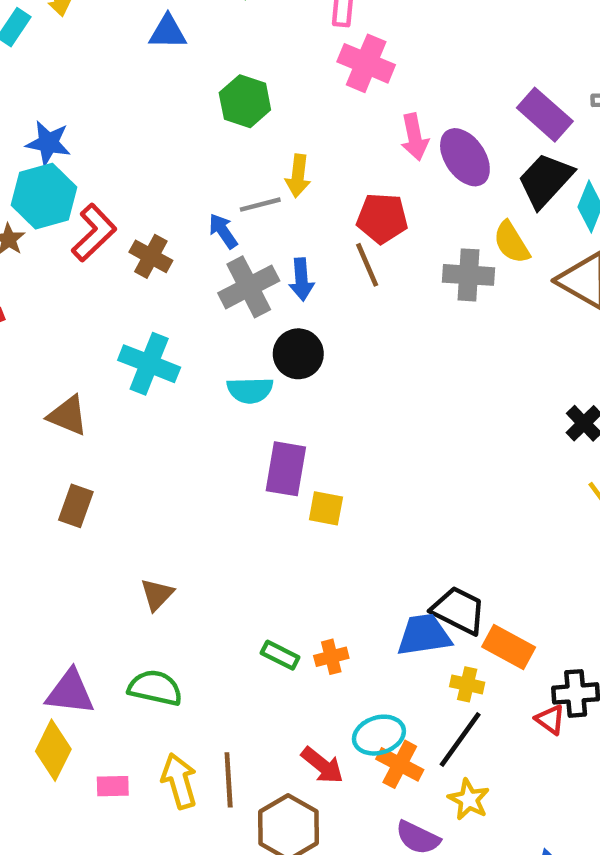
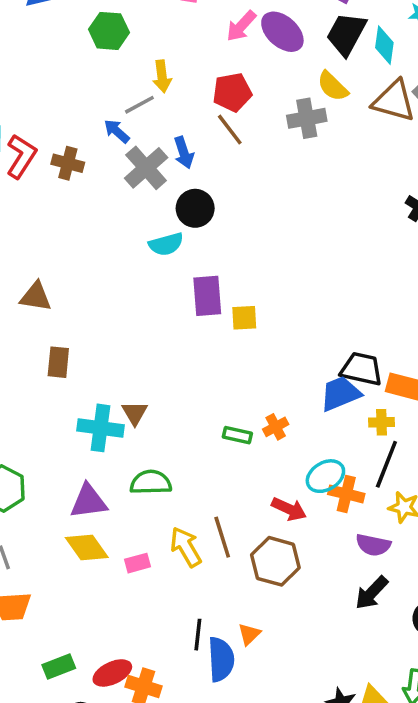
pink arrow: (415, 137) -> (241, 26), turned 68
cyan cross: (149, 364) -> (101, 428), moved
yellow diamond: (53, 750) -> (87, 548), turned -48

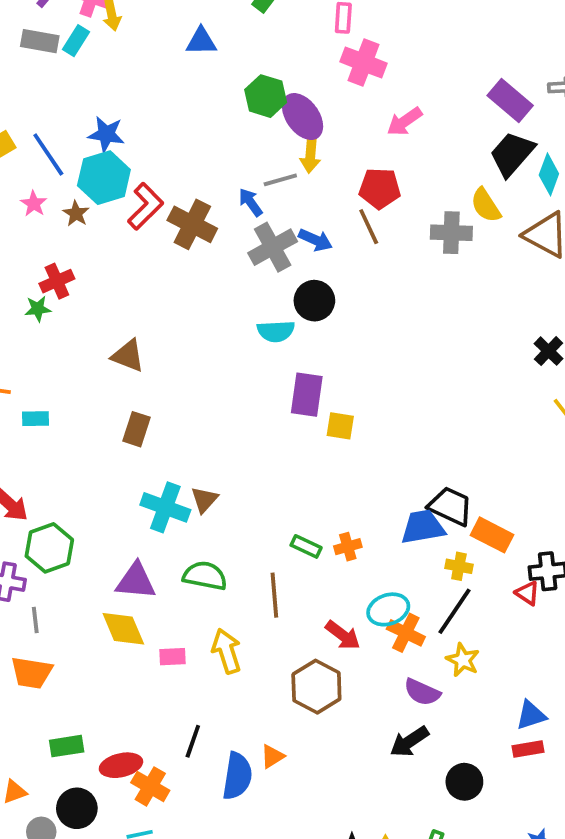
purple ellipse: (282, 32) -> (303, 117), moved
blue arrow: (184, 153) -> (315, 240), turned -60
brown cross: (68, 163) -> (192, 224), size x1.4
brown line: (222, 537) -> (274, 595), moved
black line: (198, 635) -> (193, 741), moved

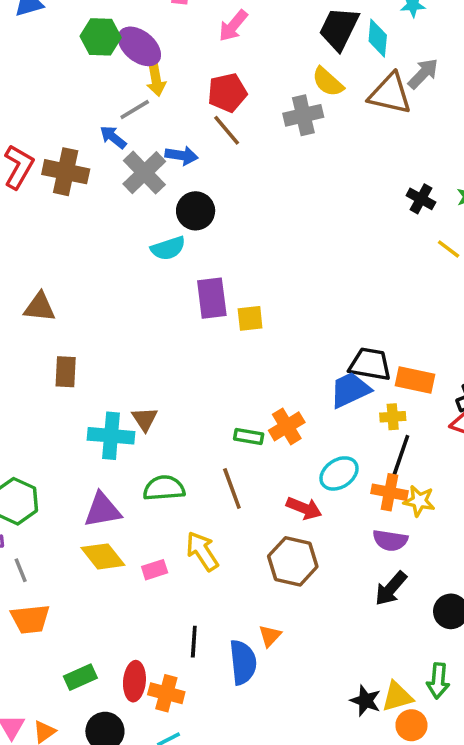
orange cross: (348, 547) -> (287, 426), size x1.4
orange cross: (406, 633) -> (390, 492), moved
red ellipse: (121, 765) -> (134, 681), turned -57

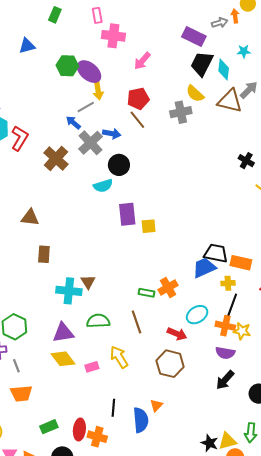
brown cross: (66, 172) -> (56, 158), moved, turned 30

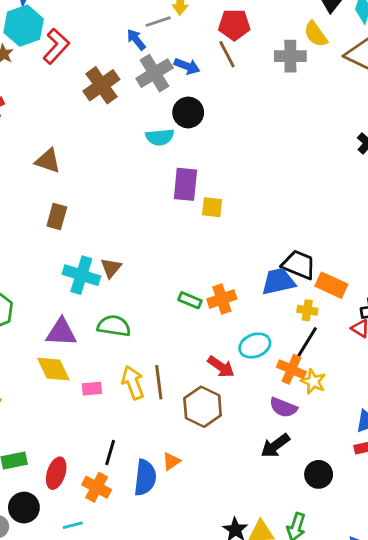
brown line: (136, 322) -> (159, 382), moved
orange cross: (97, 437) -> (97, 487), moved

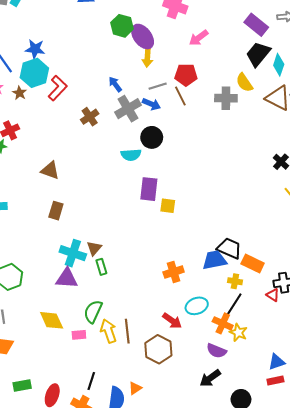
gray line: (158, 22) -> (158, 86), moved
brown cross: (101, 85) -> (90, 117), size x0.7
green rectangle: (190, 300) -> (101, 267), moved, turned 49
green semicircle: (114, 326) -> (93, 312), moved, turned -75
purple triangle: (61, 332) -> (67, 278), moved

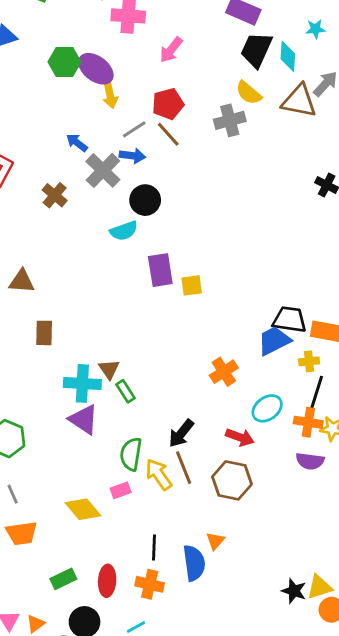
purple triangle: (67, 278) -> (84, 419), turned 45
yellow diamond: (52, 320) -> (83, 509), moved
black arrow: (210, 378) -> (181, 433), moved

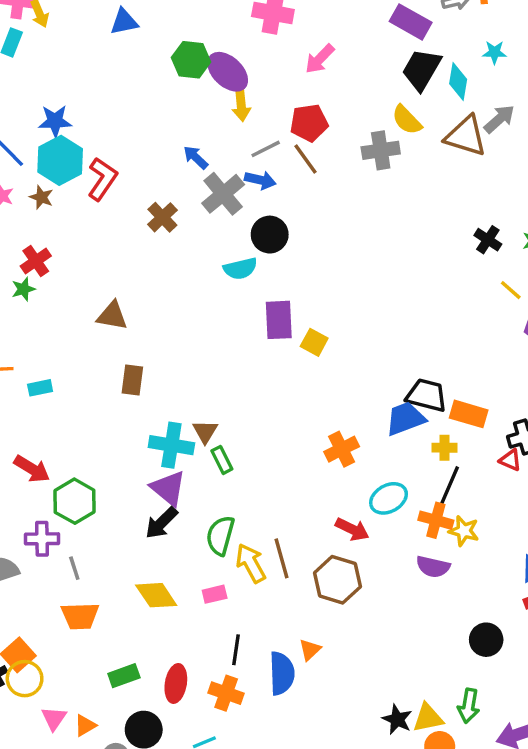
yellow square: (192, 285) -> (314, 342), turned 30
black arrow: (181, 433) -> (161, 523), moved
pink rectangle: (121, 490) -> (215, 594), moved

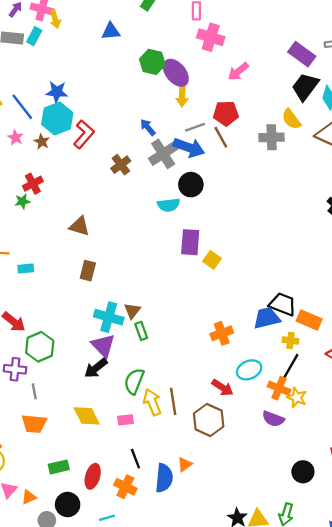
blue arrow: (260, 180) -> (189, 148), size x1.5
black line: (236, 650) -> (135, 459), turned -36

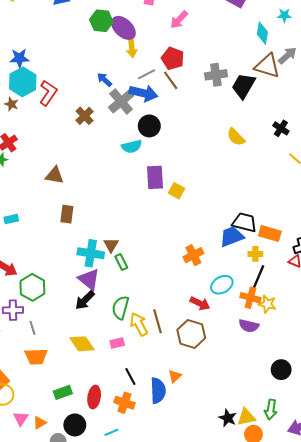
black trapezoid: (305, 87) -> (243, 86), moved
red pentagon: (226, 113) -> (173, 58), turned 30
yellow semicircle: (291, 119) -> (236, 137), moved

